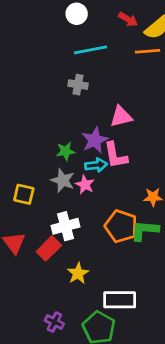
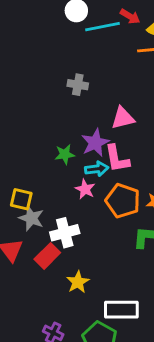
cyan line: (90, 50) -> (102, 27), moved
gray star: (63, 180) -> (31, 218), moved
orange pentagon: (121, 226) -> (123, 201), moved

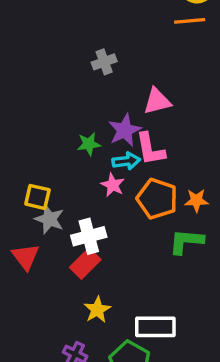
gray cross: (78, 85) -> (104, 62), turned -30
red rectangle: (47, 256) -> (85, 264), moved
yellow star: (78, 282) -> (97, 310), moved

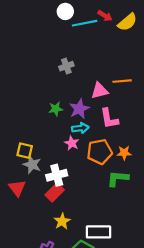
orange line: (190, 21) -> (122, 81), moved
green star: (89, 144) -> (56, 109), moved
pink L-shape: (150, 149) -> (109, 119), moved
orange pentagon: (157, 199) -> (100, 152), turned -30

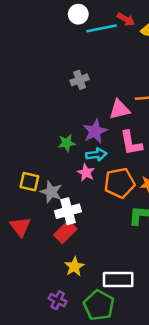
green star: (56, 109) -> (67, 143), moved
gray star: (32, 165) -> (51, 192), moved

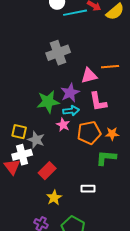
gray cross: (80, 80) -> (58, 53), size x1.6
green star: (67, 143) -> (48, 102), size x1.6
white cross: (68, 211) -> (22, 155), moved
white rectangle: (118, 280) -> (88, 189), moved, size x0.6

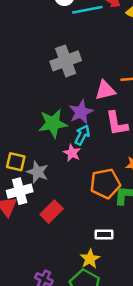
cyan arrow: (71, 111) -> (82, 135), turned -56
orange pentagon: (89, 133) -> (105, 183), moved
yellow star: (54, 198) -> (90, 259), moved

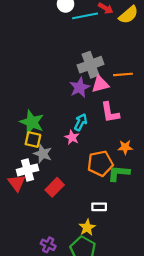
gray cross: (66, 61) -> (90, 65), moved
purple star: (81, 112) -> (80, 87), moved
green star: (53, 123) -> (32, 122), moved, turned 30
yellow square: (16, 162) -> (33, 140), moved

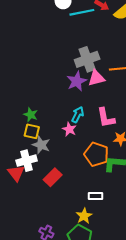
pink L-shape: (110, 112) -> (106, 118), moved
green star: (32, 122) -> (31, 115), size x0.6
orange pentagon: (100, 163) -> (96, 154), turned 30

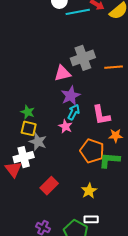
pink triangle: (96, 78) -> (62, 73), moved
purple star: (77, 81) -> (71, 96), moved
red rectangle: (53, 177) -> (49, 186), moved
white rectangle: (95, 196) -> (91, 219), moved
yellow star: (84, 216) -> (89, 191), moved

